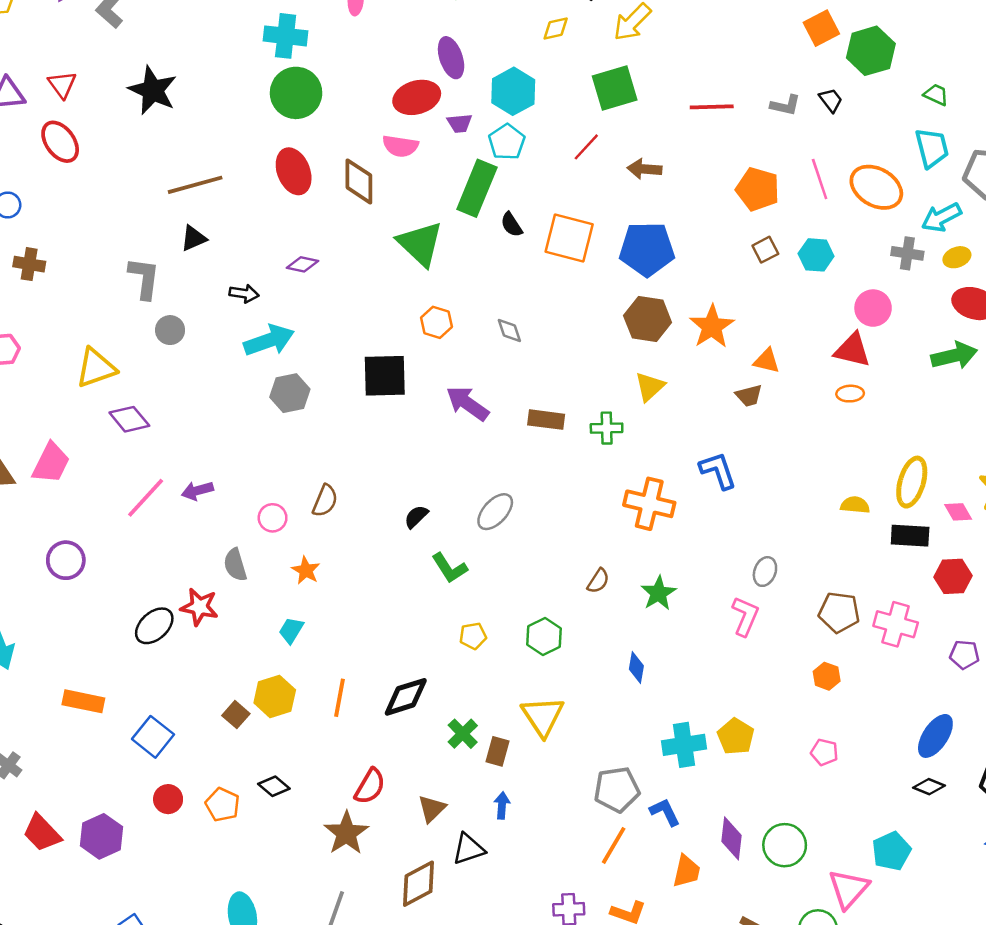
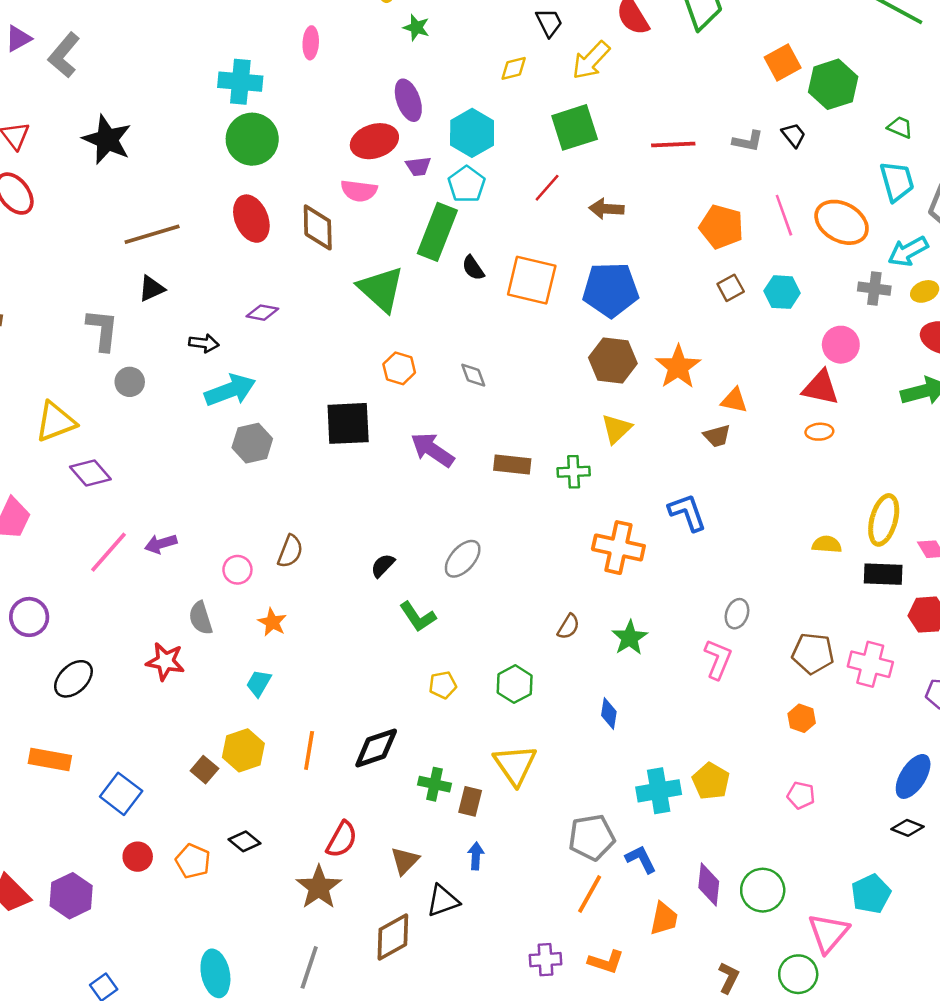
black ellipse: (154, 626) -> (73, 679), moved
green cross: (463, 734) -> (434, 784), turned -32

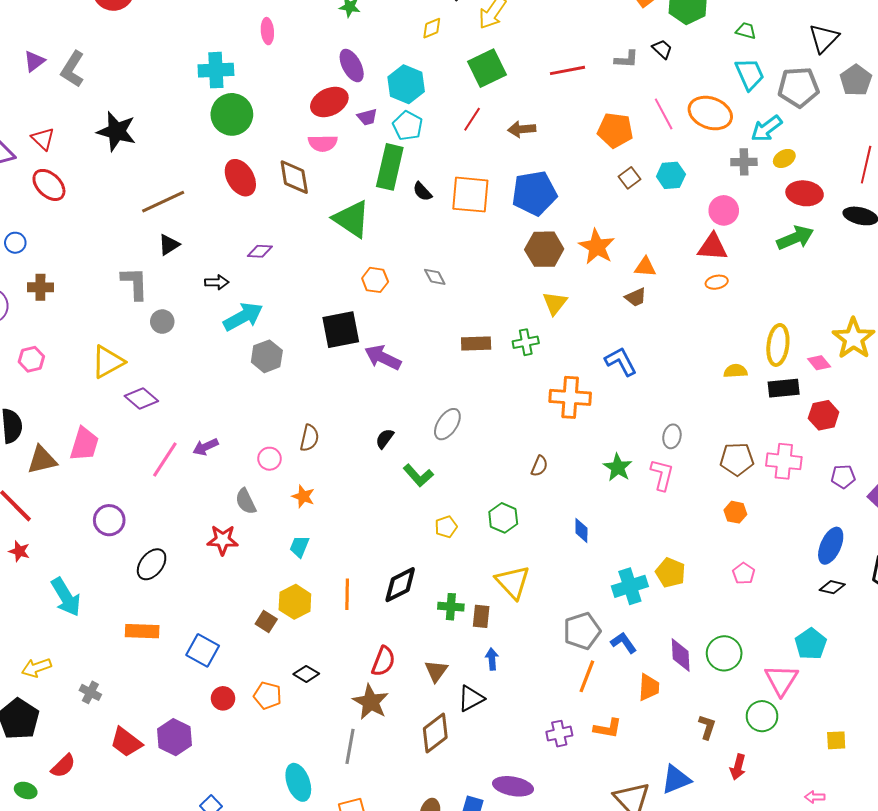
purple arrow: (432, 450) -> (383, 358), moved
green star: (630, 638) -> (618, 467), moved
pink pentagon: (801, 795) -> (744, 573), turned 30
gray line: (309, 967) -> (350, 746), moved

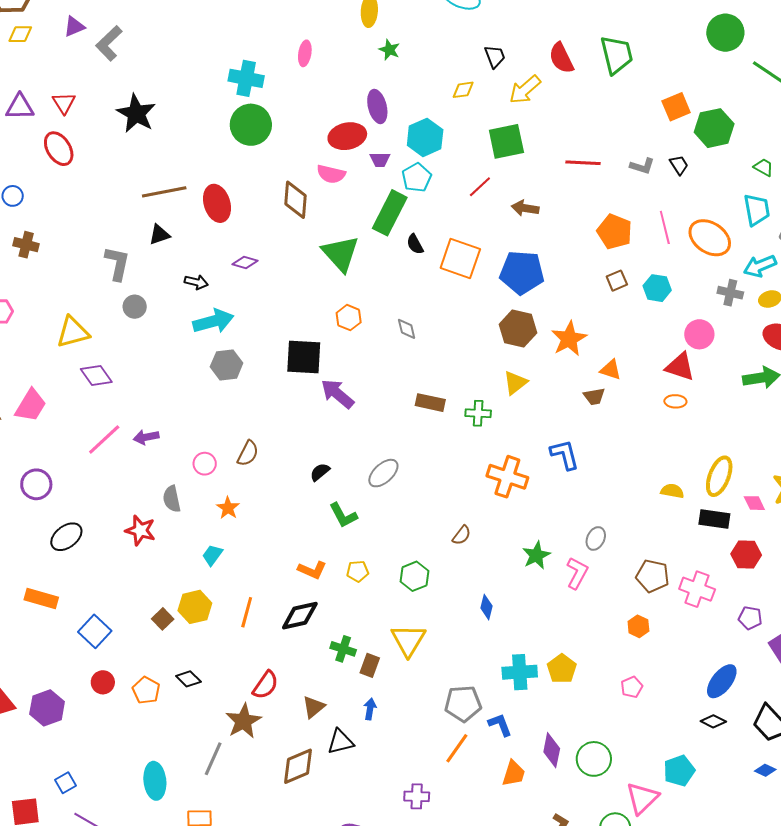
red ellipse: (240, 178) -> (217, 203), moved
orange L-shape: (608, 728) -> (312, 570), moved

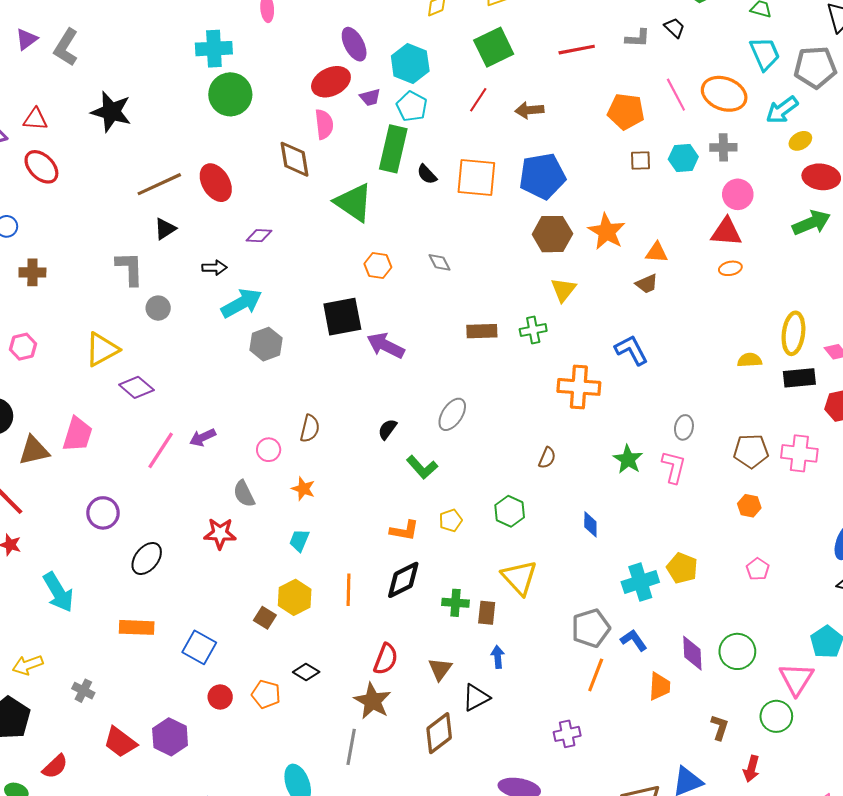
red triangle: (64, 103) -> (35, 119), turned -40
pink semicircle: (331, 174) -> (324, 124), turned -96
brown square: (617, 281) -> (641, 161), turned 35
gray cross: (730, 293) -> (723, 147), moved

